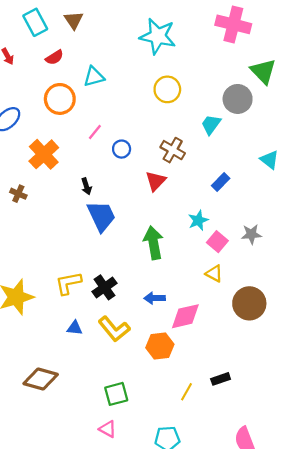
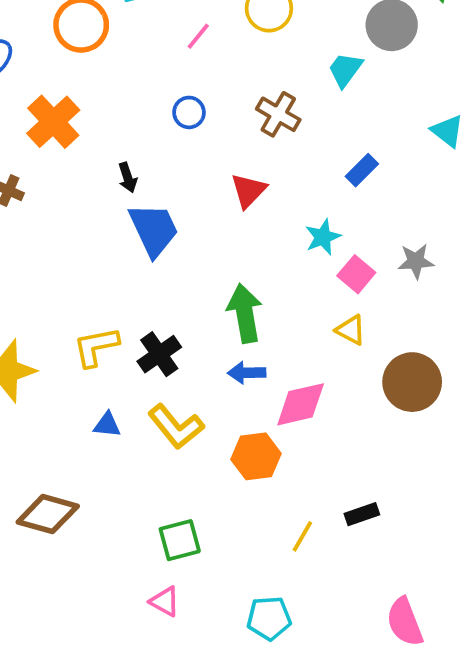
pink line: (95, 132) -> (198, 36), moved
red triangle: (156, 181) -> (248, 191), moved
green arrow: (153, 243) -> (245, 313), moved

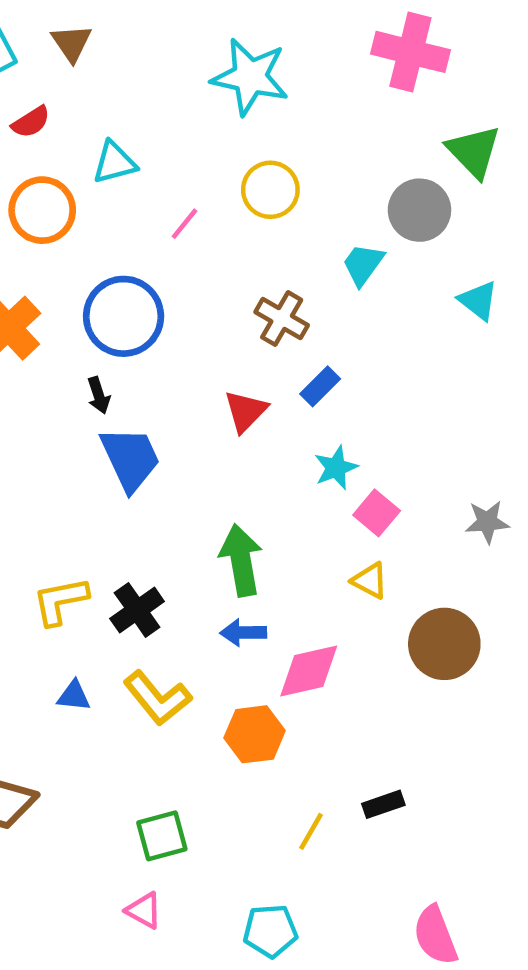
blue circle: (189, 112) -> (124, 316), moved, size x2.0
cyan triangle: (447, 131) -> (478, 300), moved
blue rectangle: (362, 170) -> (320, 386), moved
gray star: (416, 261) -> (487, 522), moved

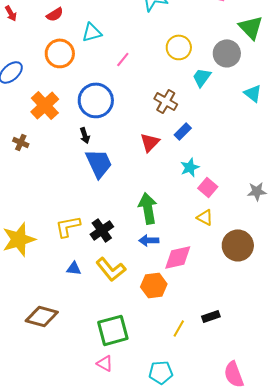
yellow circle: (270, 190) -> (179, 47), moved
green square: (162, 836) -> (113, 330), size x1.4

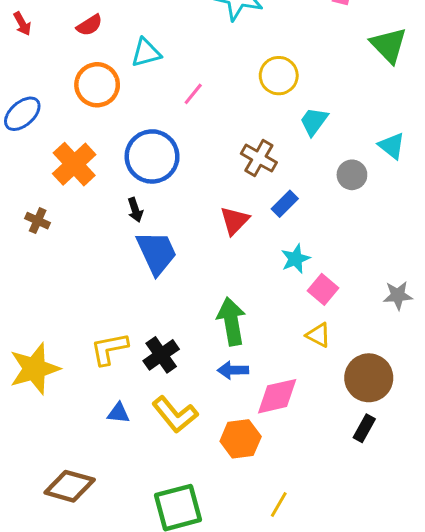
gray circle: (227, 53) -> (352, 175), moved, size x0.7
black rectangle: (211, 316) -> (364, 428), moved, turned -42

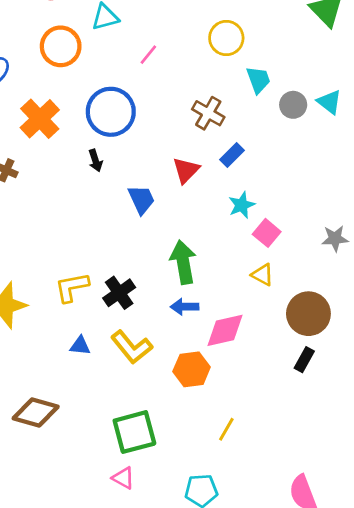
cyan trapezoid: (314, 121) -> (258, 80), turned 124
gray circle: (352, 175) -> (293, 105), moved
blue trapezoid: (157, 253) -> (141, 200), moved, size x0.7

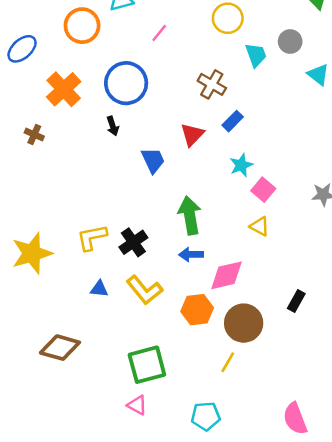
gray circle: (293, 105) -> (290, 42), moved
brown circle: (308, 314) -> (244, 323), moved

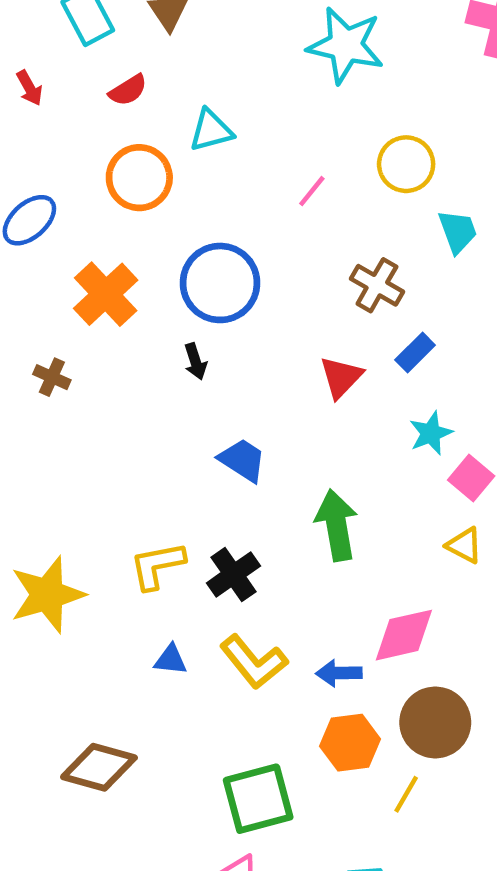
pink line: (159, 33) -> (312, 191), moved
blue trapezoid: (153, 160) -> (242, 460), moved, turned -32
blue arrow: (191, 255) -> (339, 673), moved
orange hexagon: (197, 310) -> (350, 743), moved

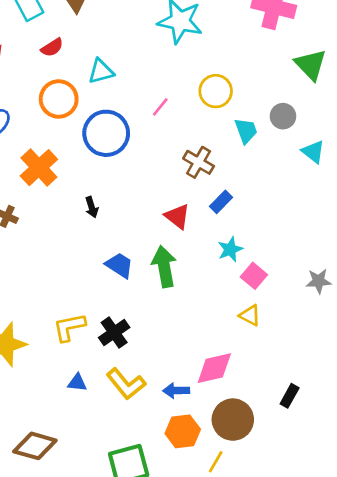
blue circle: (220, 283) -> (106, 133), moved
red triangle: (341, 377) -> (177, 216), turned -36
green arrow: (337, 525) -> (164, 267), moved

